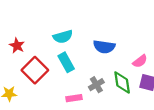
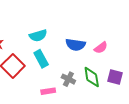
pink semicircle: (140, 61) -> (101, 48), moved
gray cross: (96, 85) -> (68, 79), turned -32

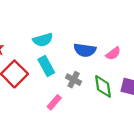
gray cross: (68, 79) -> (74, 80), moved
pink rectangle: (48, 91) -> (54, 102), turned -40

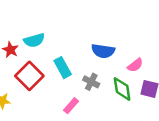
cyan semicircle: (43, 40) -> (34, 40), moved
pink semicircle: (113, 53) -> (135, 65), moved

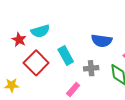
gray cross: (91, 82) -> (91, 68), turned -32

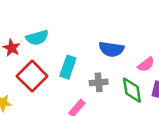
cyan rectangle: (66, 56) -> (68, 67), turned 48

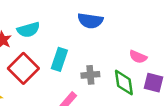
blue semicircle: (111, 49) -> (90, 21), moved
pink semicircle: (146, 65) -> (138, 57), turned 60

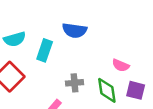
cyan rectangle: (59, 59) -> (45, 50), moved

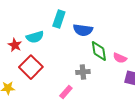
cyan rectangle: (45, 50) -> (59, 19), moved
green diamond: (107, 90) -> (99, 51), moved

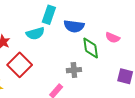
cyan semicircle: (35, 37) -> (35, 33), moved
pink semicircle: (120, 58) -> (113, 38), moved

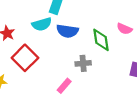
blue semicircle: (74, 26) -> (67, 31), moved

